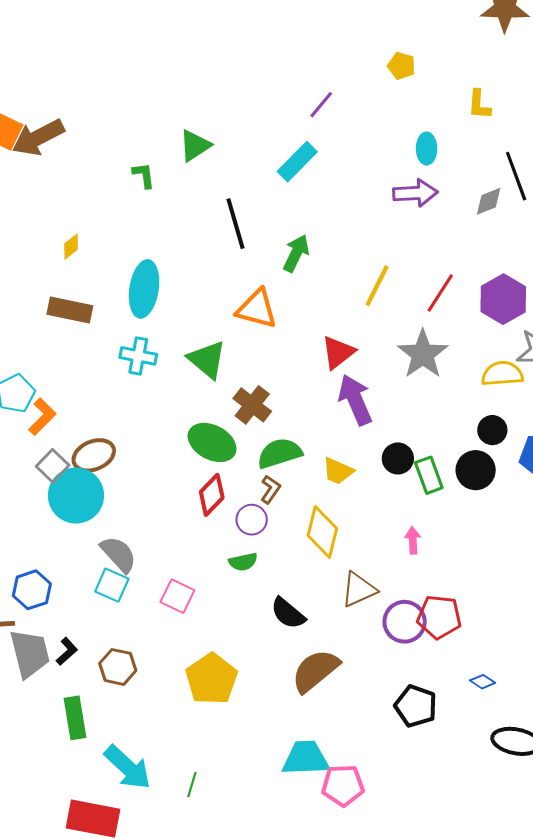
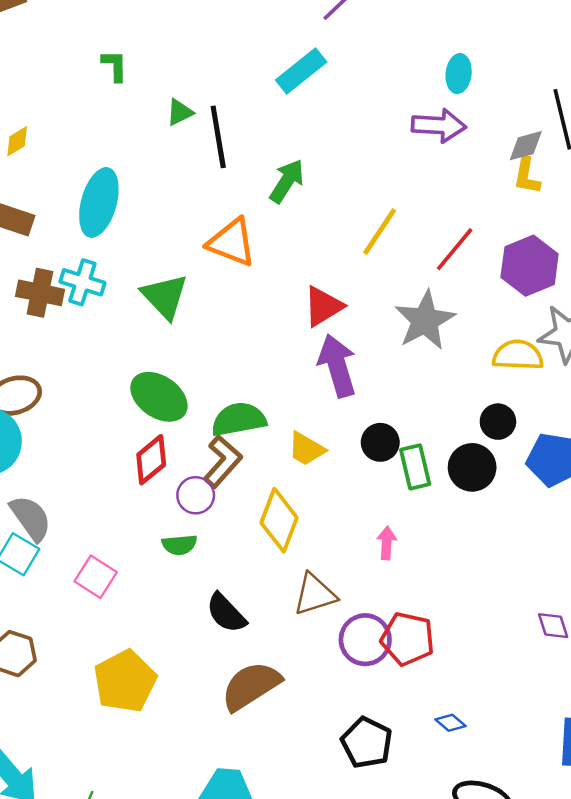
yellow L-shape: (479, 105) -> (527, 176), moved
green triangle: (195, 146) -> (180, 112), moved, size x0.7
brown cross: (252, 405) -> (40, 293), moved, turned -33
brown L-shape: (270, 489) -> (223, 462), size x1.5

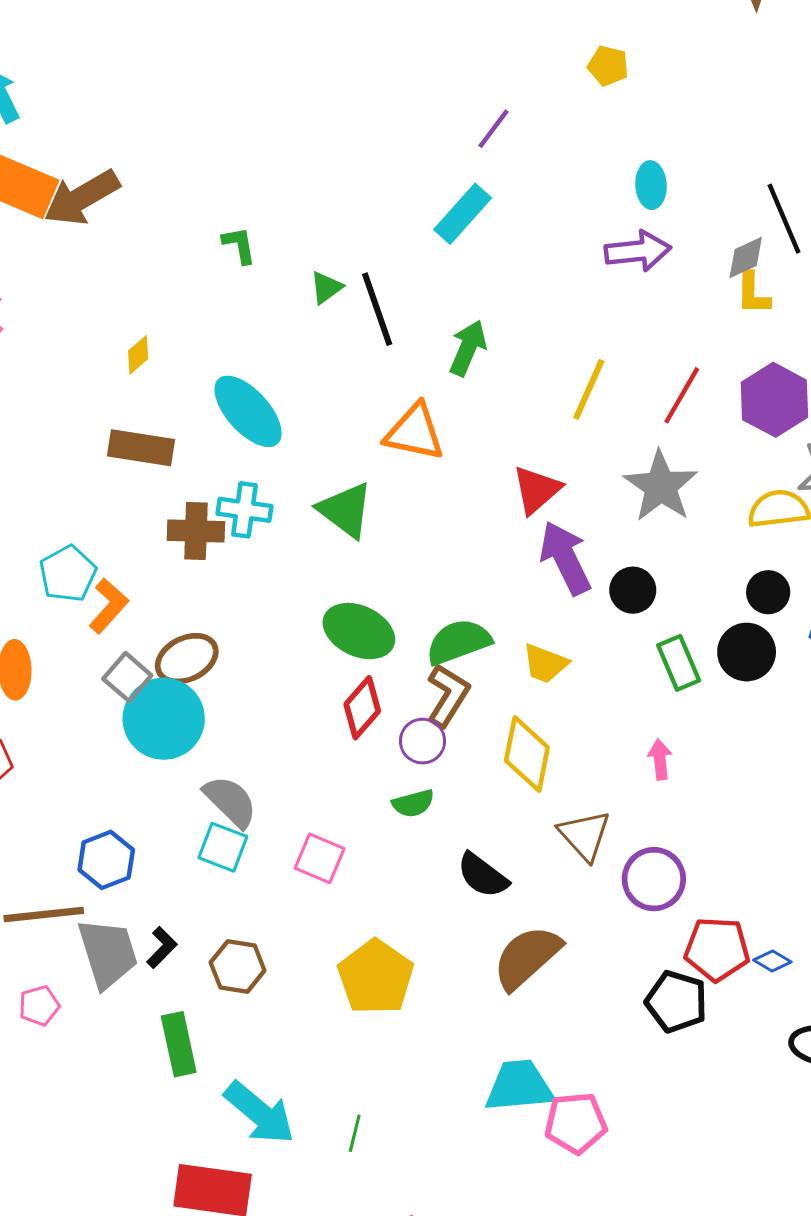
cyan ellipse: (99, 202) -> (248, 411), turned -48
black circle: (380, 442) -> (633, 590), moved
brown triangle: (315, 594) -> (585, 835), turned -45
red pentagon: (408, 639) -> (717, 949), moved

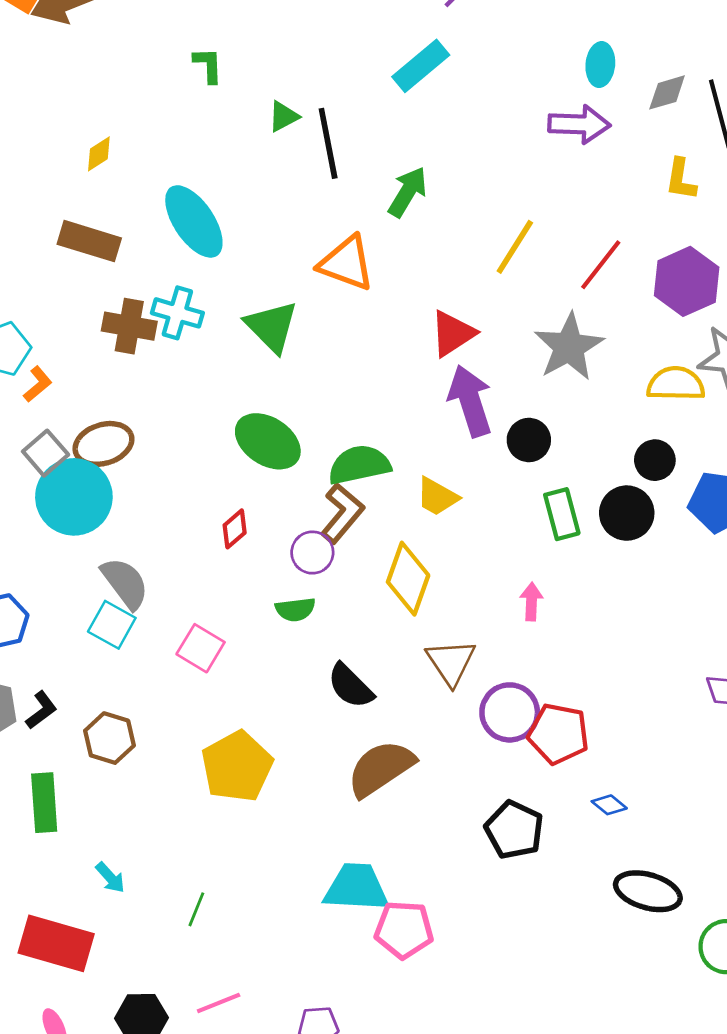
gray diamond: (746, 257) -> (667, 92), moved
orange L-shape: (109, 606) -> (38, 384), size x0.7
red diamond: (362, 708) -> (235, 529), moved, size x0.7
red pentagon: (717, 949) -> (558, 734), moved
cyan arrow: (259, 1113) -> (110, 878), size x0.5

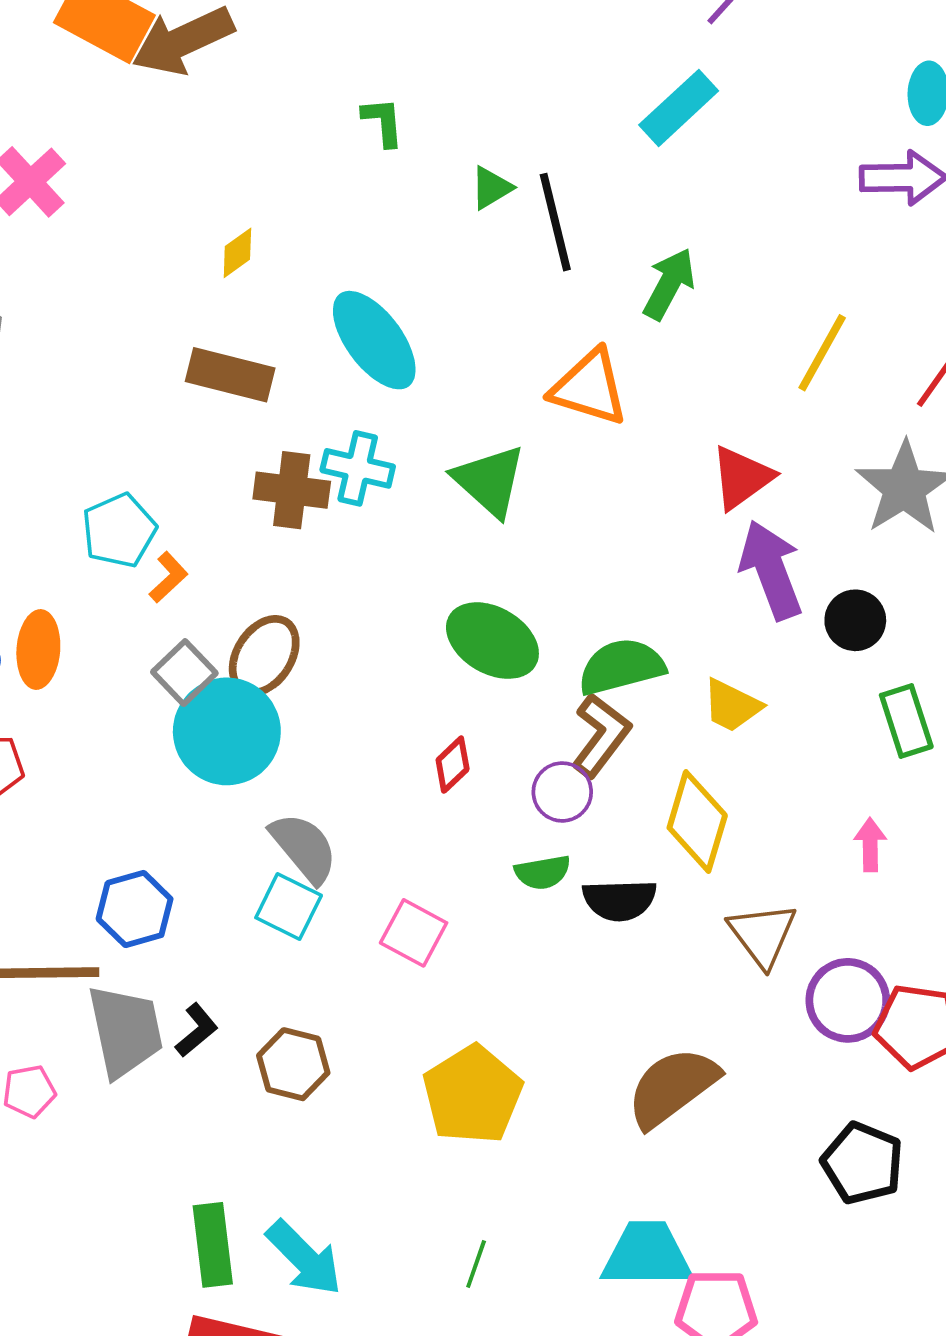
brown ellipse: (103, 444) -> (264, 656), turned -36
black semicircle: (350, 686) -> (620, 900), moved, turned -44
green rectangle: (44, 803) -> (213, 1245), moved
cyan arrow: (110, 878) -> (304, 1258), size x1.8
green line: (196, 909) -> (476, 1264), moved

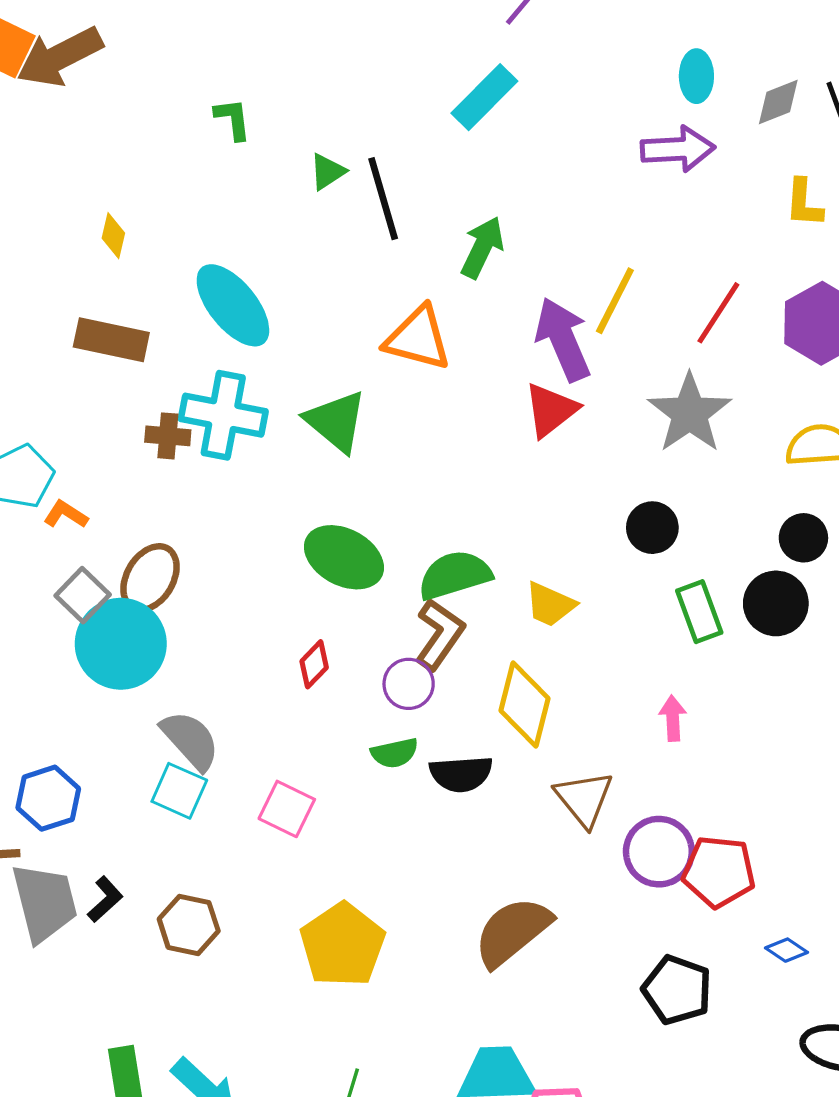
yellow diamond: (237, 253) -> (113, 236), turned -39
cyan cross: (358, 468) -> (223, 415), size x1.4
brown cross: (292, 490) -> (168, 436), size x0.7
purple arrow: (771, 570) -> (563, 339), moved
orange L-shape: (168, 577) -> (66, 514), turned -102

